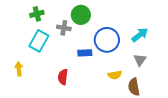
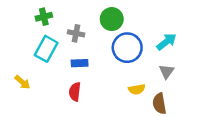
green circle: (81, 15) -> (112, 19), moved
blue rectangle: (85, 53) -> (80, 63), moved
yellow arrow: (19, 69) -> (22, 82), turned 136

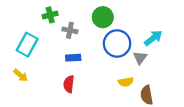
green cross: (44, 17) -> (50, 15), moved
cyan rectangle: (46, 49) -> (27, 45), moved
gray triangle: (167, 71) -> (140, 58), moved

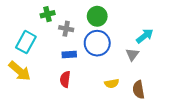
blue circle: (117, 43) -> (97, 43), moved
yellow arrow: (21, 75) -> (20, 71), size x1.6
yellow semicircle: (126, 82) -> (112, 83), moved

